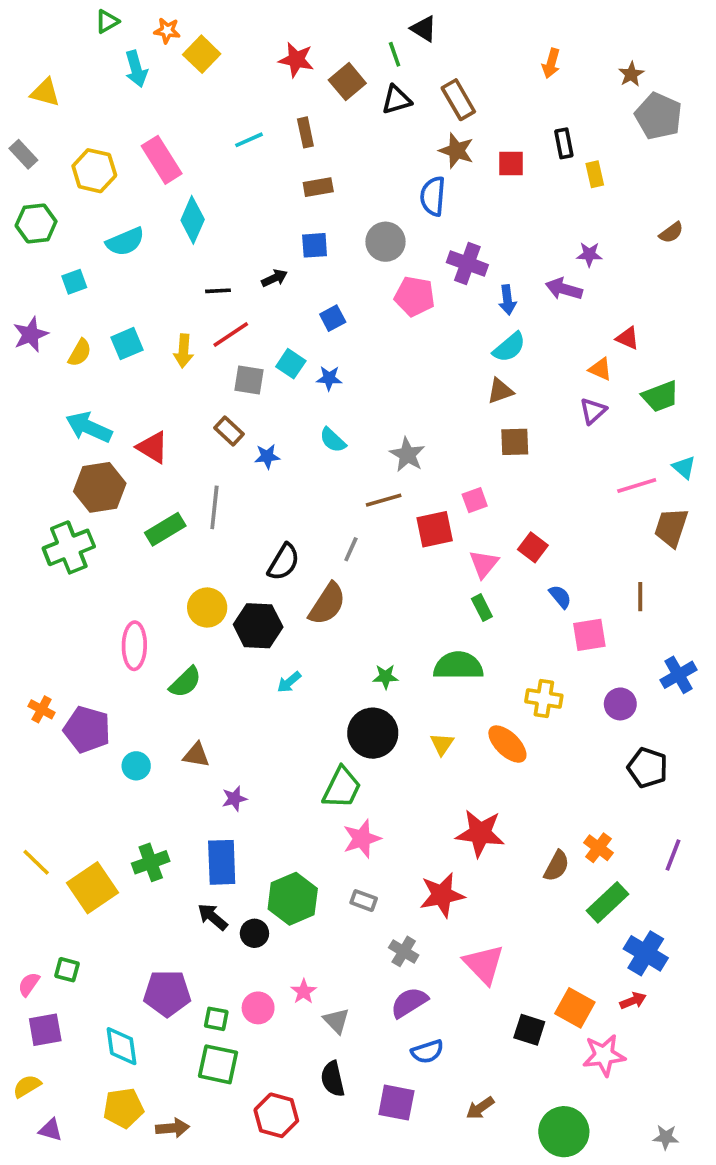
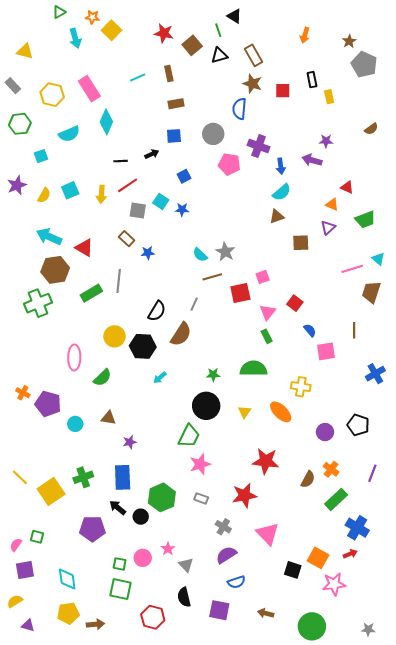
cyan semicircle: (333, 440) -> (200, 255), moved
brown square: (515, 442) -> (301, 243), moved
purple circle: (620, 704) -> (325, 432), moved
purple pentagon: (167, 993) -> (92, 529), moved
brown arrow: (480, 1108) -> (266, 613), turned 49

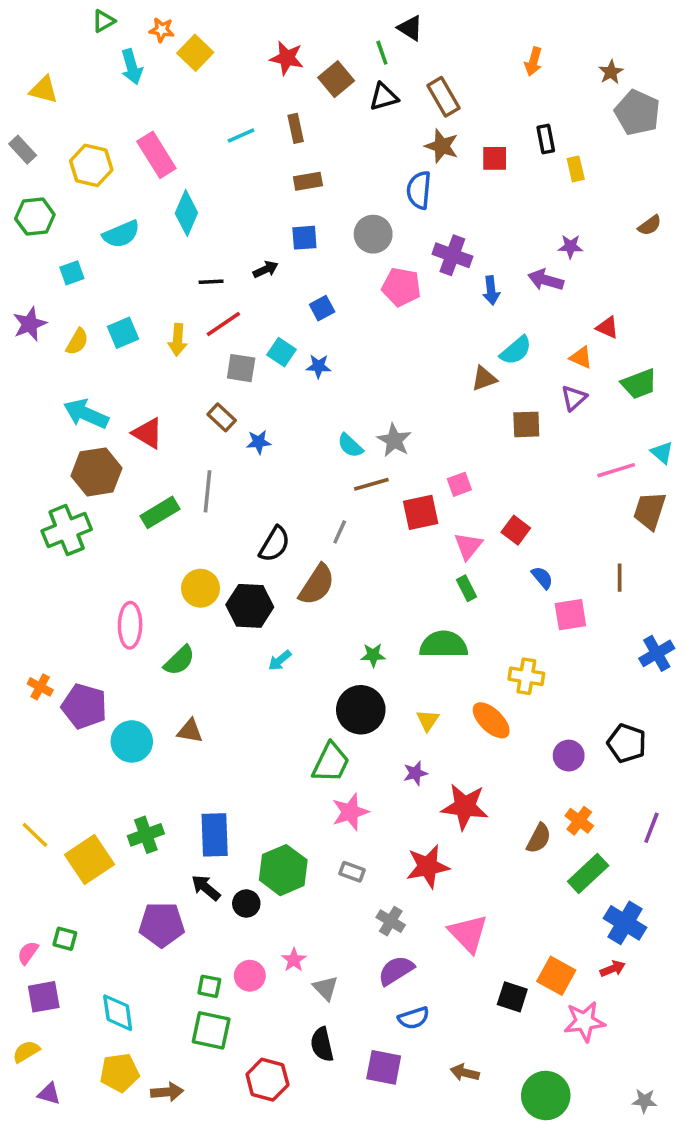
cyan semicircle: (282, 192) -> (516, 350), moved
cyan circle: (75, 424) -> (132, 741), size x1.5
purple star: (130, 442) -> (415, 773), moved

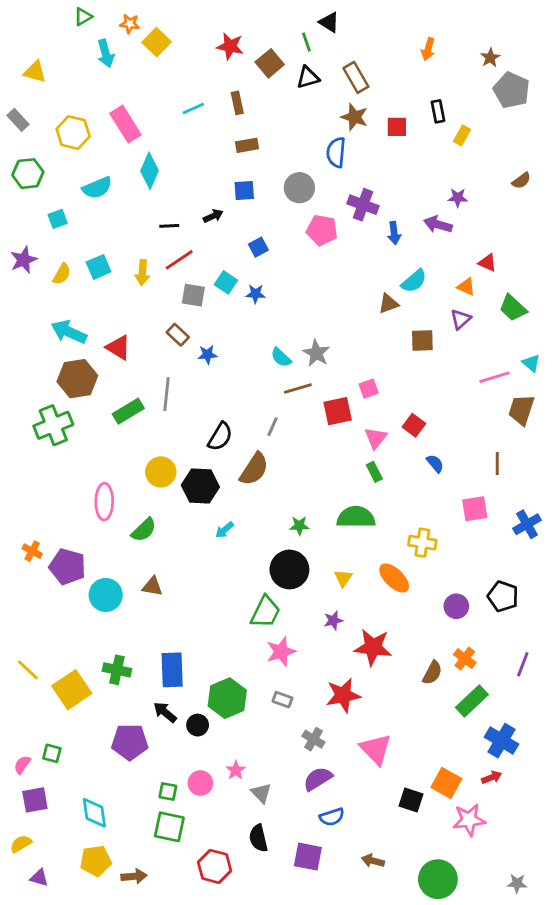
yellow rectangle: (576, 169) -> (462, 135), turned 42
green trapezoid: (639, 384) -> (513, 308), turned 64
pink square: (570, 615) -> (475, 509), moved
green cross: (146, 835) -> (117, 670), turned 32

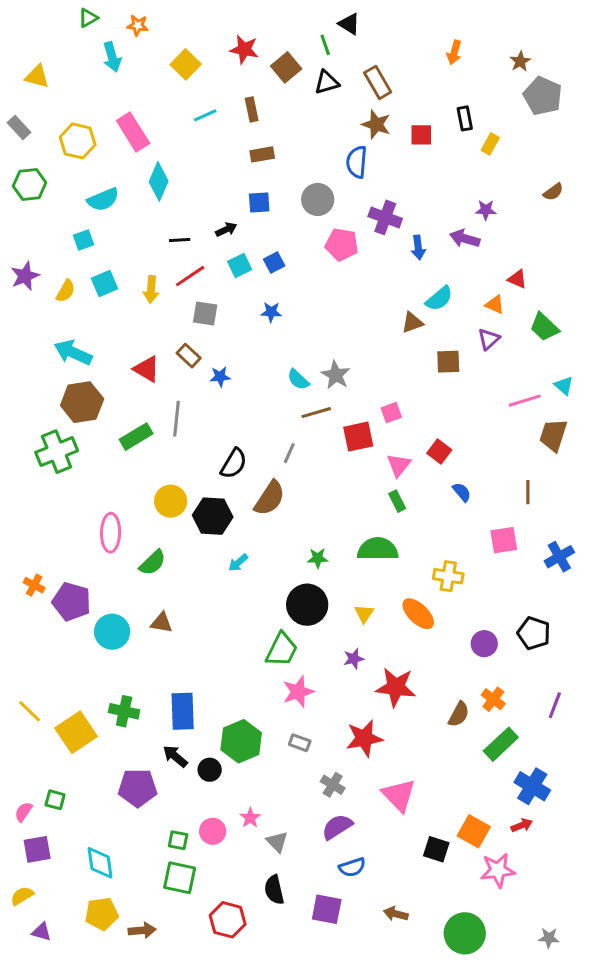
yellow square: (157, 42) -> (186, 64), moved
cyan square: (58, 219) -> (84, 240), moved
cyan square: (226, 282) -> (240, 266), moved, turned 30
red triangle: (118, 347) -> (147, 369), moved

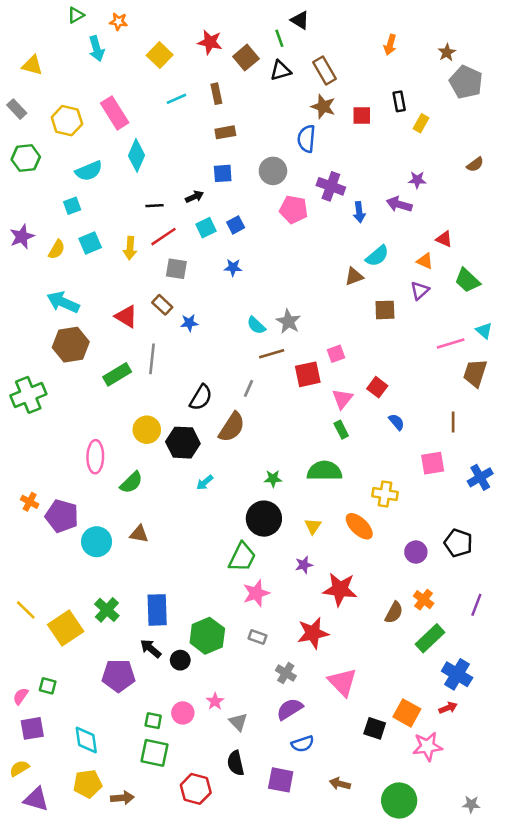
green cross: (57, 452) -> (28, 395), moved
green cross: (124, 711) -> (107, 610), turned 30
purple triangle: (42, 932) -> (36, 799), size x1.5

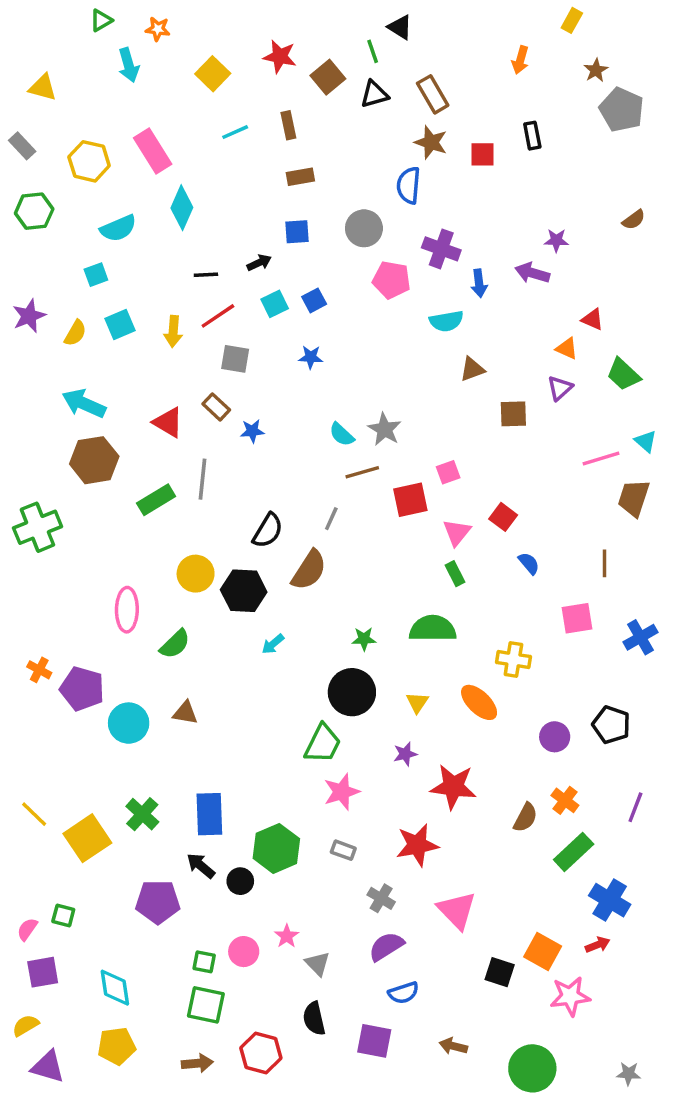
yellow rectangle: (421, 123) -> (572, 20), moved
cyan semicircle: (377, 256) -> (446, 321), moved, turned 30
brown arrow: (122, 798) -> (197, 1063), moved

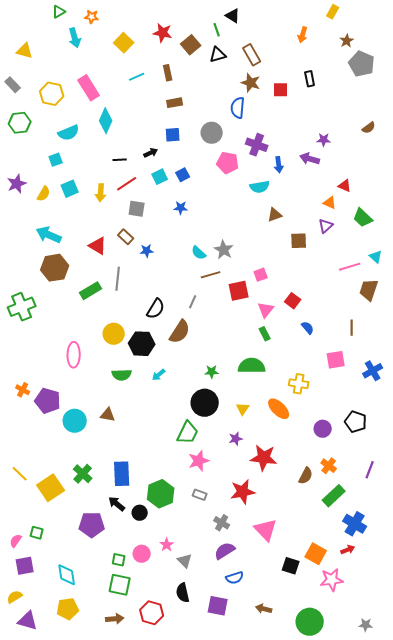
green semicircle: (175, 644) -> (122, 375), moved, turned 42

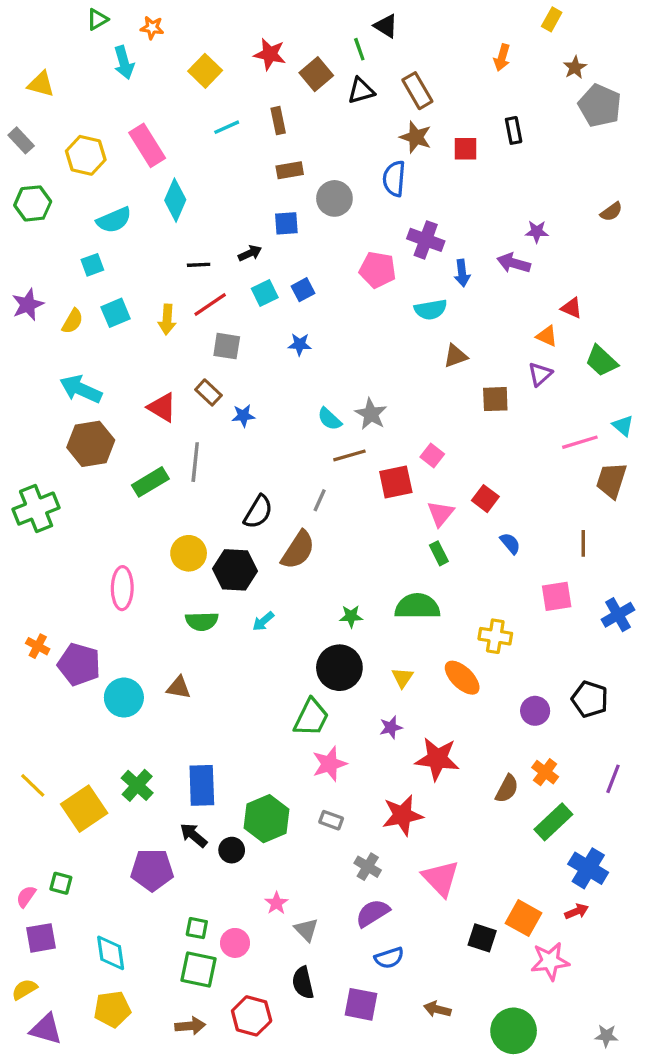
gray circle: (212, 133) -> (334, 198), moved
pink square: (261, 275) -> (432, 455), turned -32
pink circle: (142, 554) -> (235, 943), moved

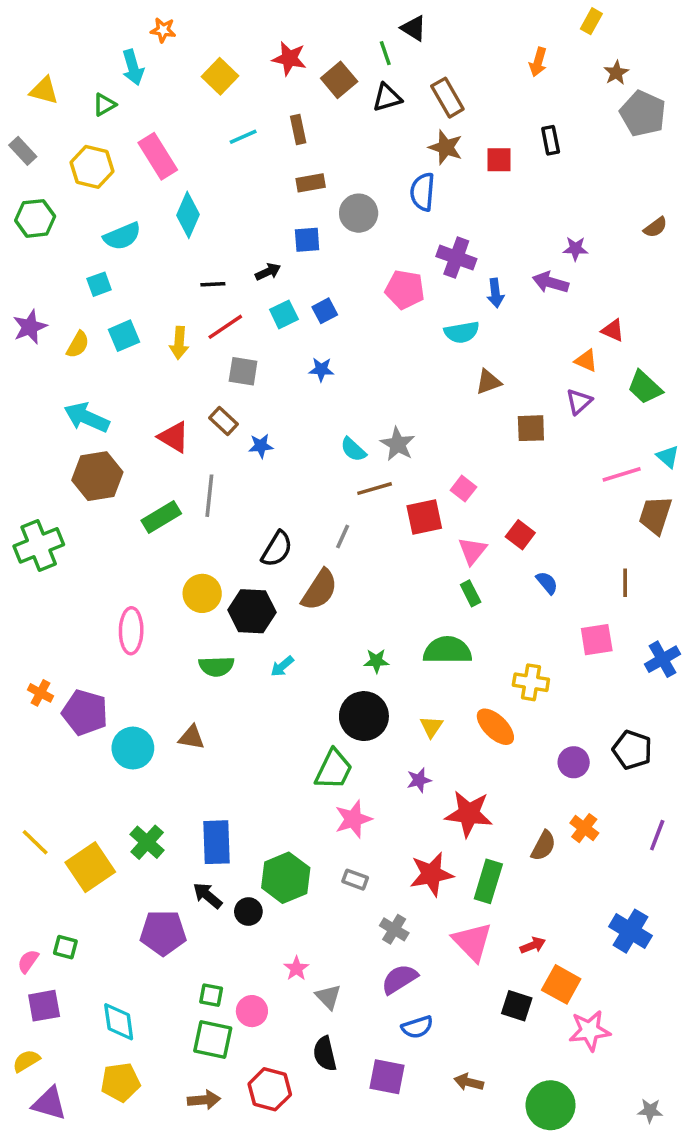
green triangle: (97, 19) -> (104, 105), moved
green rectangle: (553, 822) -> (488, 881), moved, turned -30
red arrow: (577, 911) -> (533, 945), moved

